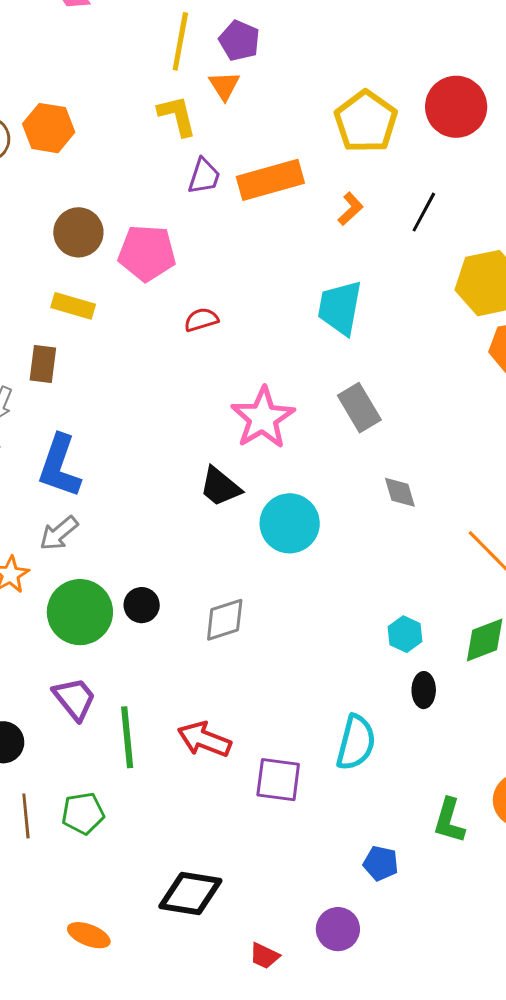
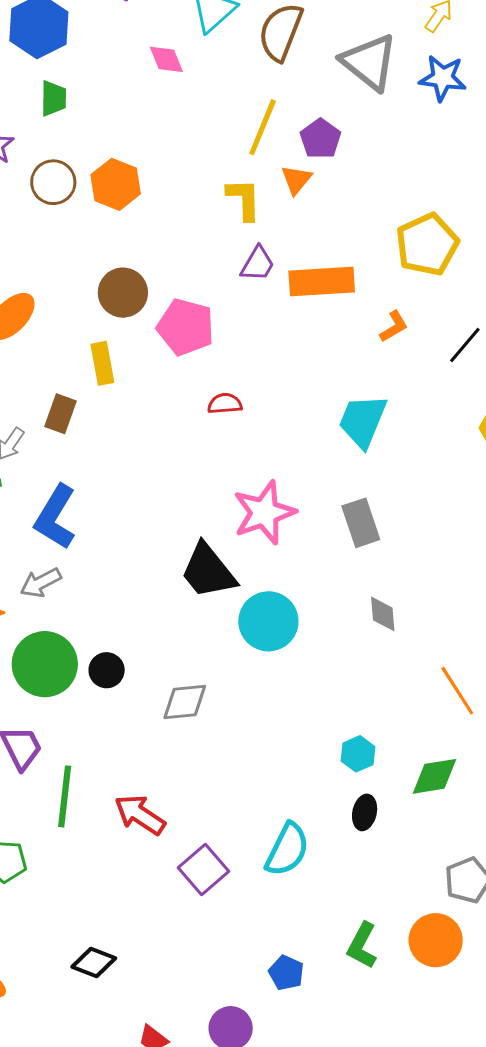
yellow rectangle: (73, 306) -> (102, 363), turned 51
black trapezoid: (220, 487) -> (208, 571), size x1.4
purple square: (278, 780) -> (203, 870), turned 30
black diamond: (190, 894) -> (94, 962), size x0.7

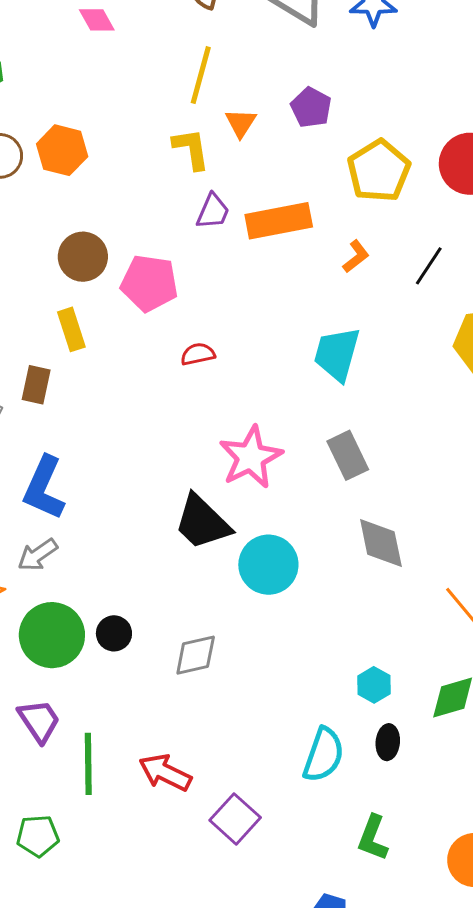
purple pentagon: (320, 139) -> (311, 107), moved
gray diamond: (383, 614) -> (381, 543), size x1.5
cyan semicircle: (287, 850) -> (323, 755), moved
green L-shape: (362, 946) -> (373, 838), moved

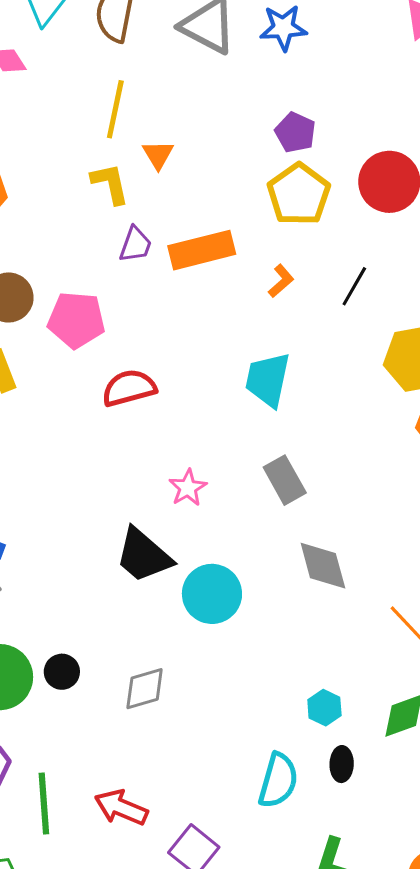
purple pentagon: (311, 107) -> (295, 132), moved
red semicircle: (198, 354) -> (129, 388), size x1.6
pink star: (251, 457) -> (188, 488), size x0.6

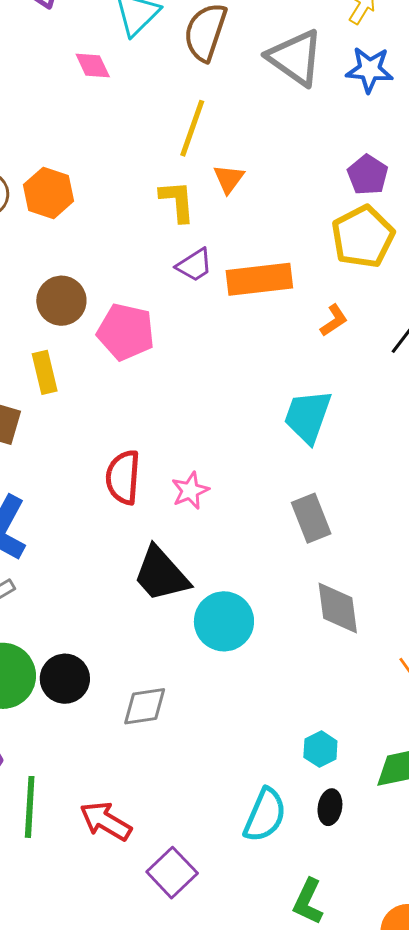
purple trapezoid: (136, 245) -> (194, 265), turned 30
red semicircle: (129, 388) -> (123, 477), moved, turned -78
pink star: (188, 488) -> (190, 491), moved
black circle: (62, 672) -> (65, 679), size x1.4

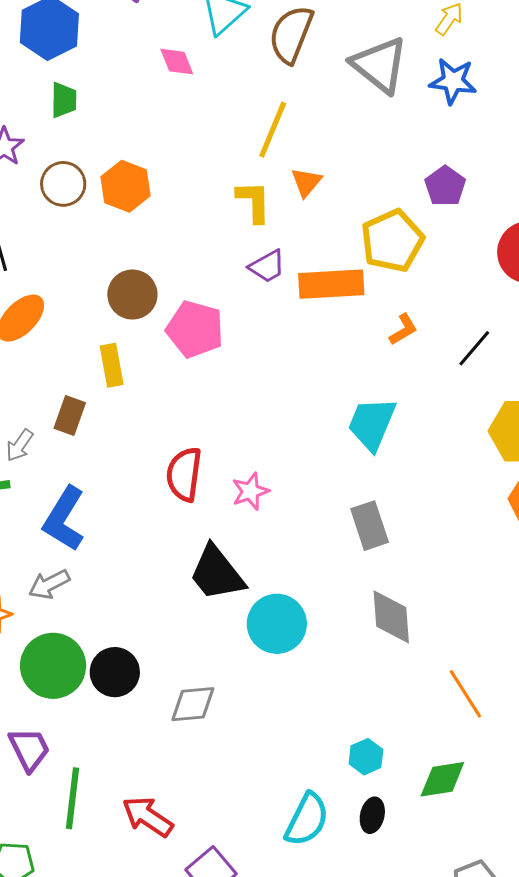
yellow pentagon: (363, 237) -> (392, 241), moved

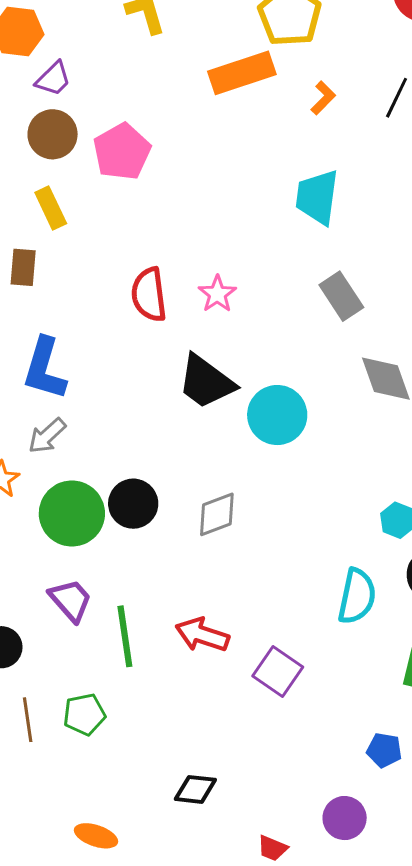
purple trapezoid: (267, 266) -> (53, 79), moved
pink pentagon: (195, 329) -> (122, 152), turned -30

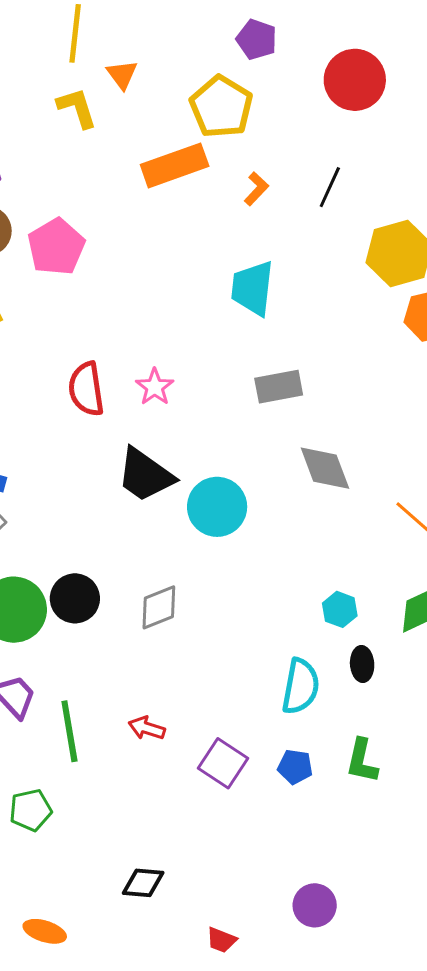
gray rectangle: (341, 296) -> (279, 387), turned -66
red arrow: (202, 635) -> (147, 728), size x0.7
blue pentagon: (384, 750) -> (295, 767), moved
purple circle: (345, 818) -> (315, 905), moved

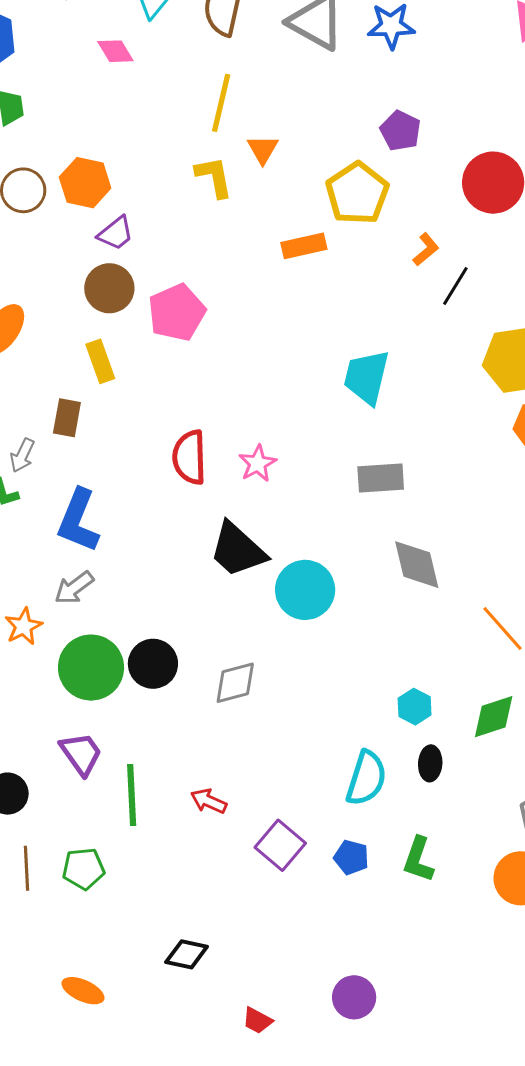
orange rectangle: (175, 165) -> (304, 246), size x0.7
orange L-shape: (256, 189) -> (426, 249), moved

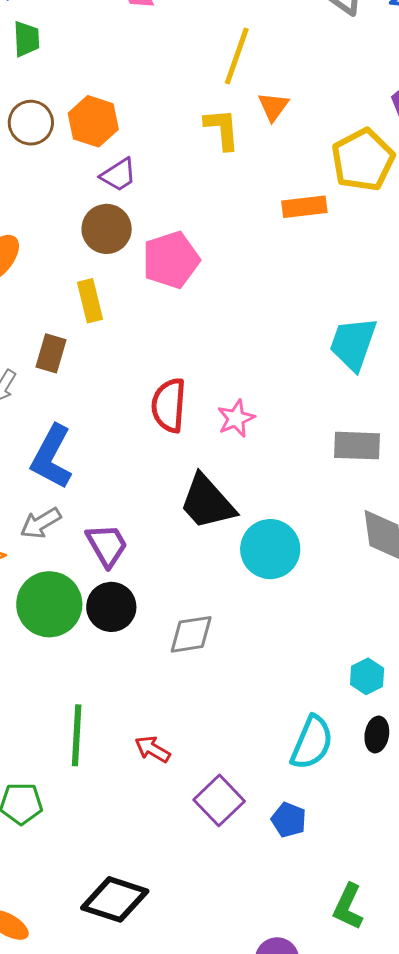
purple trapezoid: (81, 754) -> (107, 545), moved
green L-shape: (418, 860) -> (348, 907), moved
black diamond: (187, 954) -> (115, 899), size x1.5

